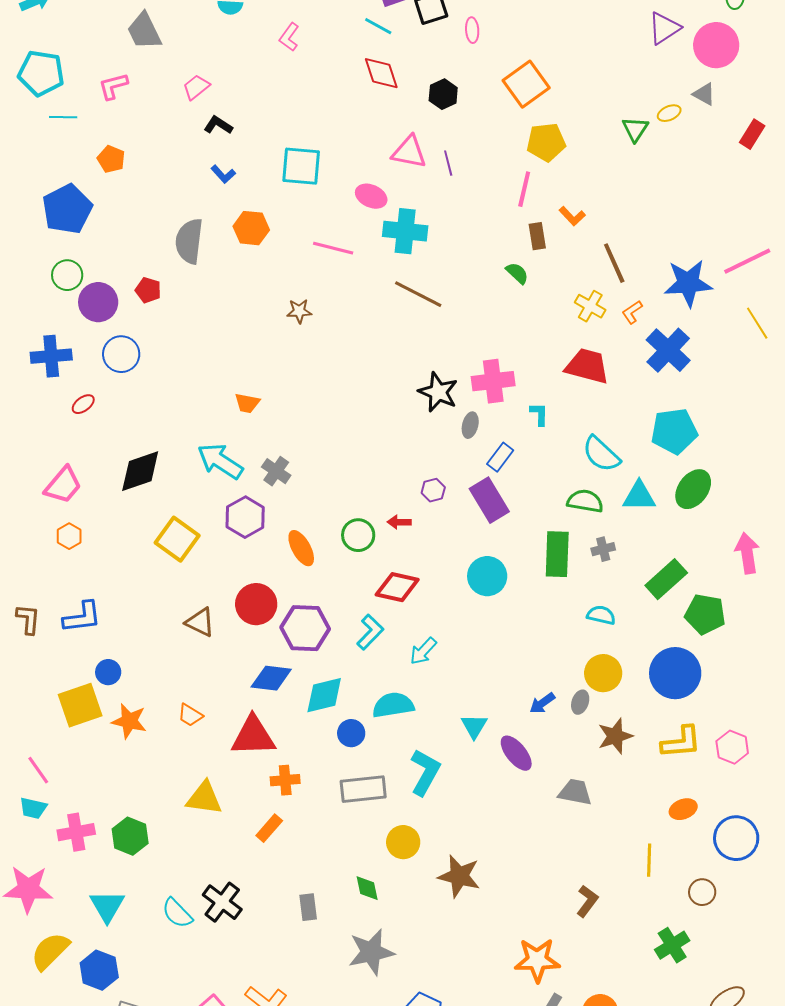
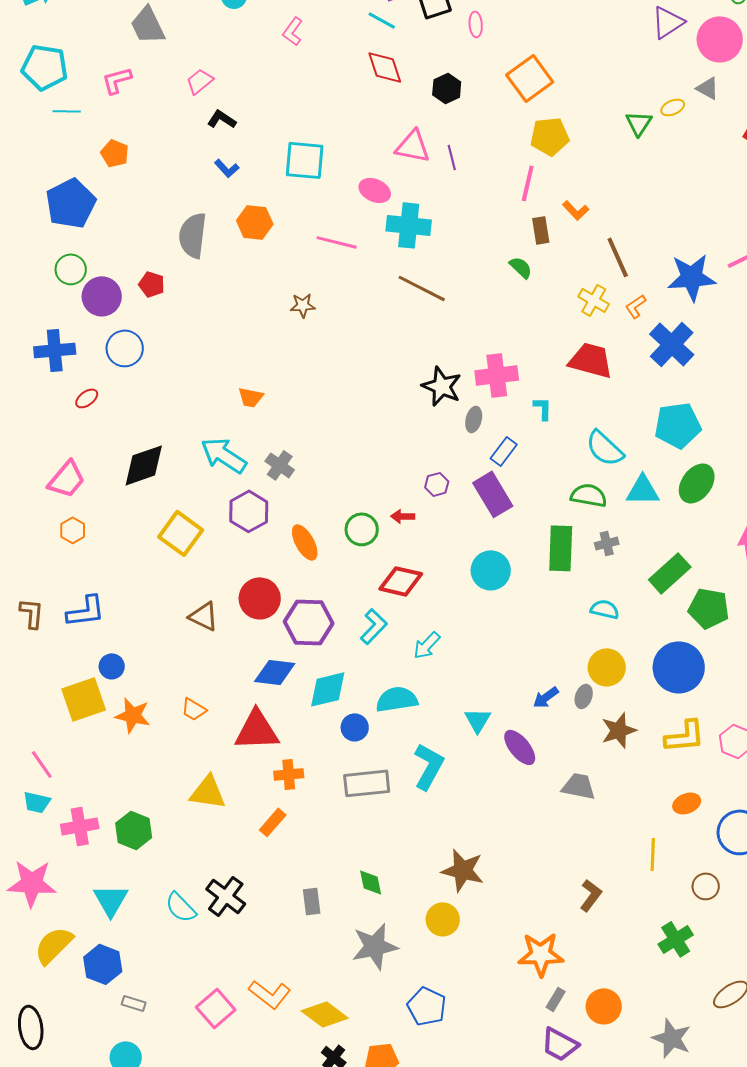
yellow circle: (403, 842) -> (443, 919), moved

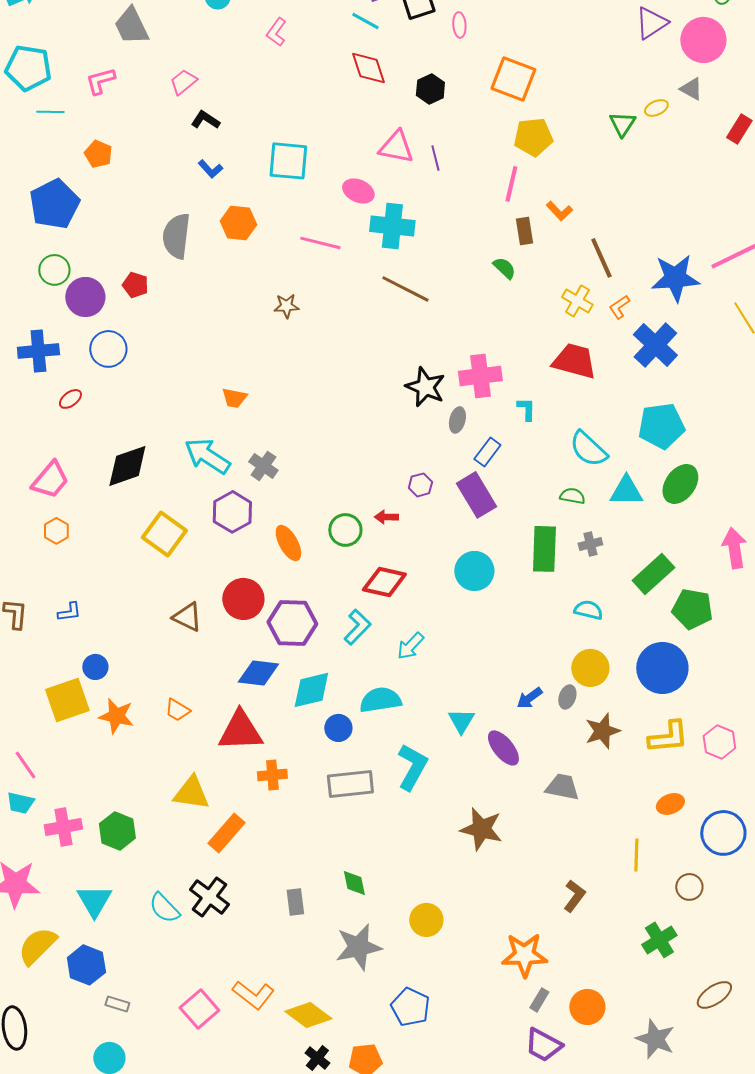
orange square: (530, 78) -> (513, 79), turned -33
green semicircle: (589, 495) -> (572, 496), size x0.7
blue L-shape: (86, 611) -> (69, 612), size x0.6
orange rectangle: (273, 822) -> (226, 833), moved, size x1.4
brown star: (463, 870) -> (481, 829), moved

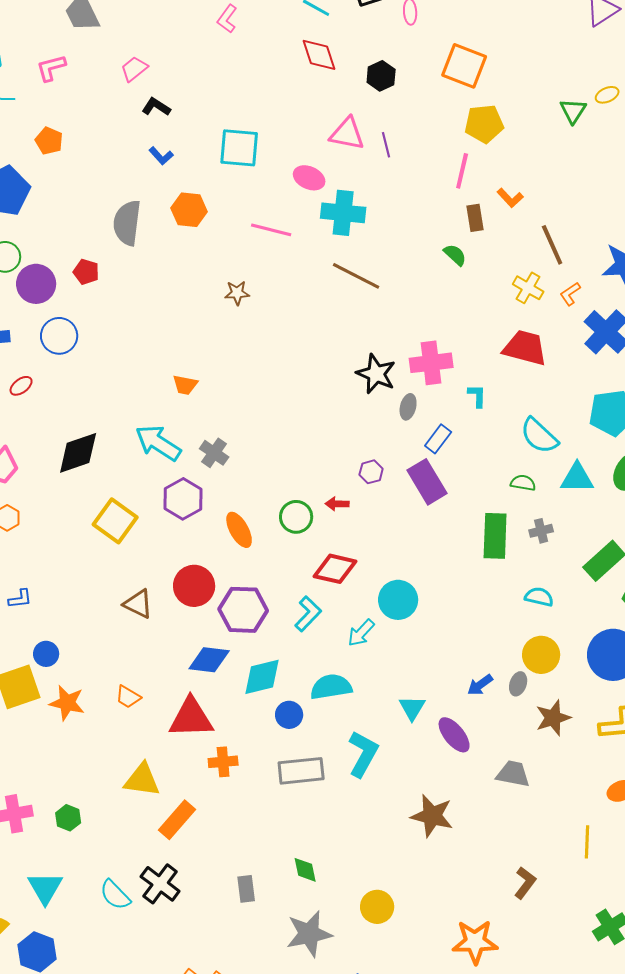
cyan circle: (474, 571) -> (398, 600), moved
green hexagon: (117, 831) -> (68, 818), size x0.7

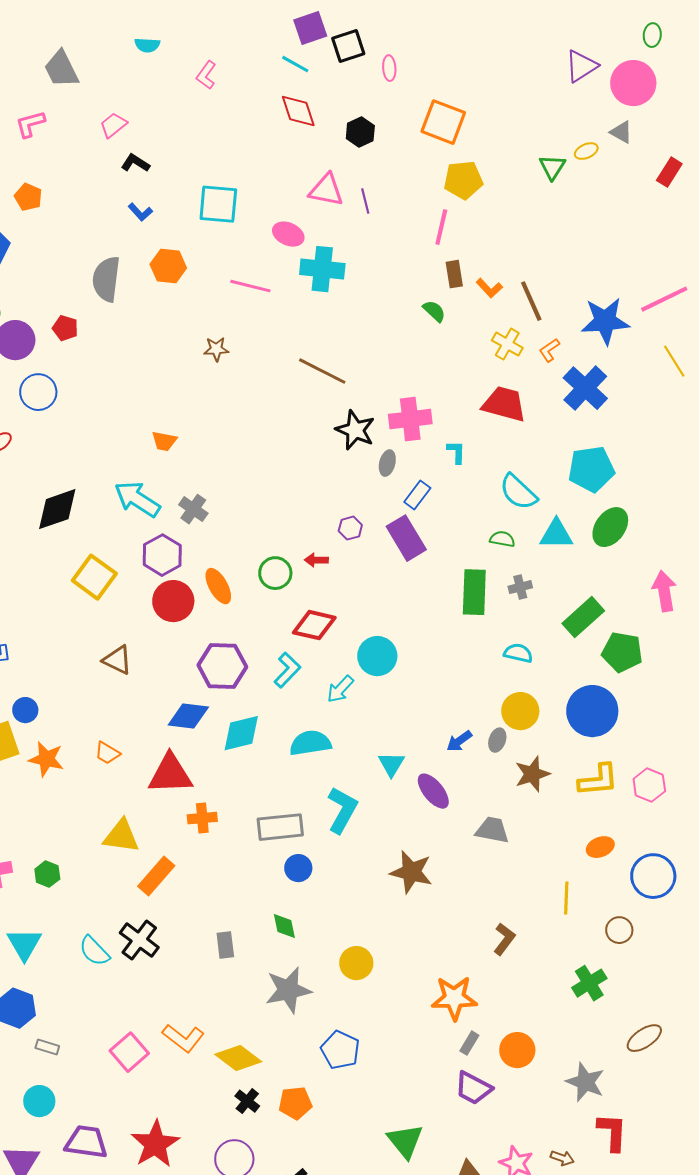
orange L-shape: (510, 198) -> (489, 288), moved
brown line: (356, 276) -> (322, 371), moved
red circle: (194, 586) -> (173, 601), moved
blue circle: (289, 715) -> (298, 868), moved

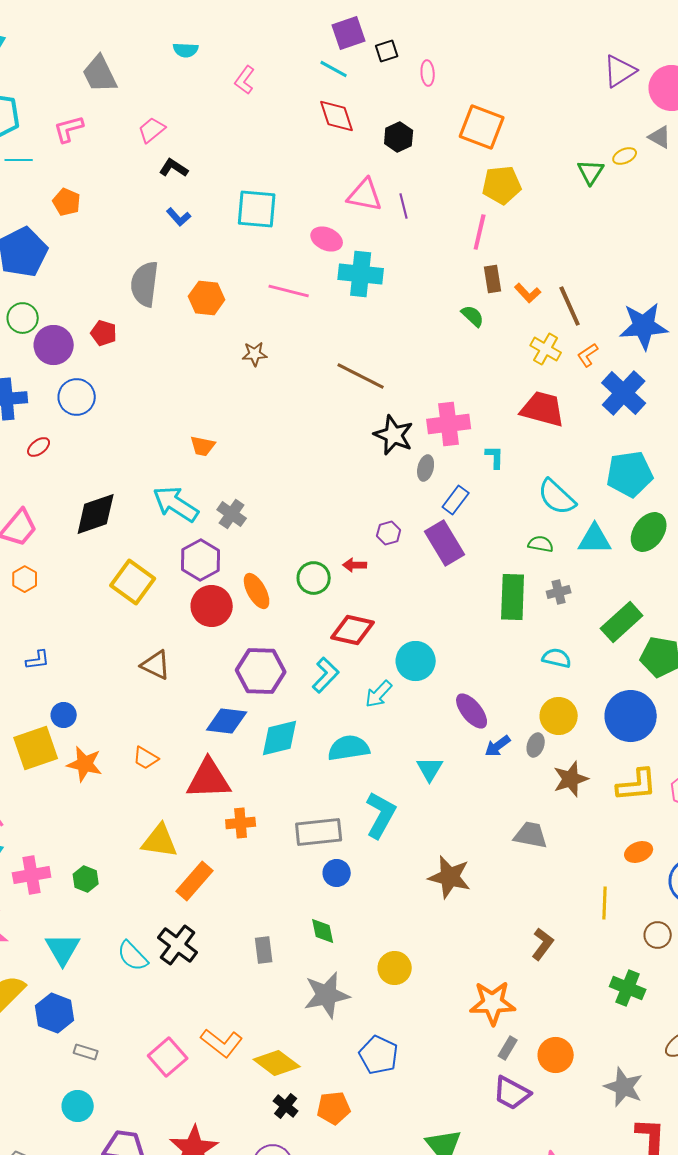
black square: (348, 46) -> (387, 51), size x0.7
orange hexagon: (168, 266) -> (207, 298), moved
purple ellipse: (433, 791) -> (472, 711), moved
green cross: (589, 983) -> (628, 988), turned -36

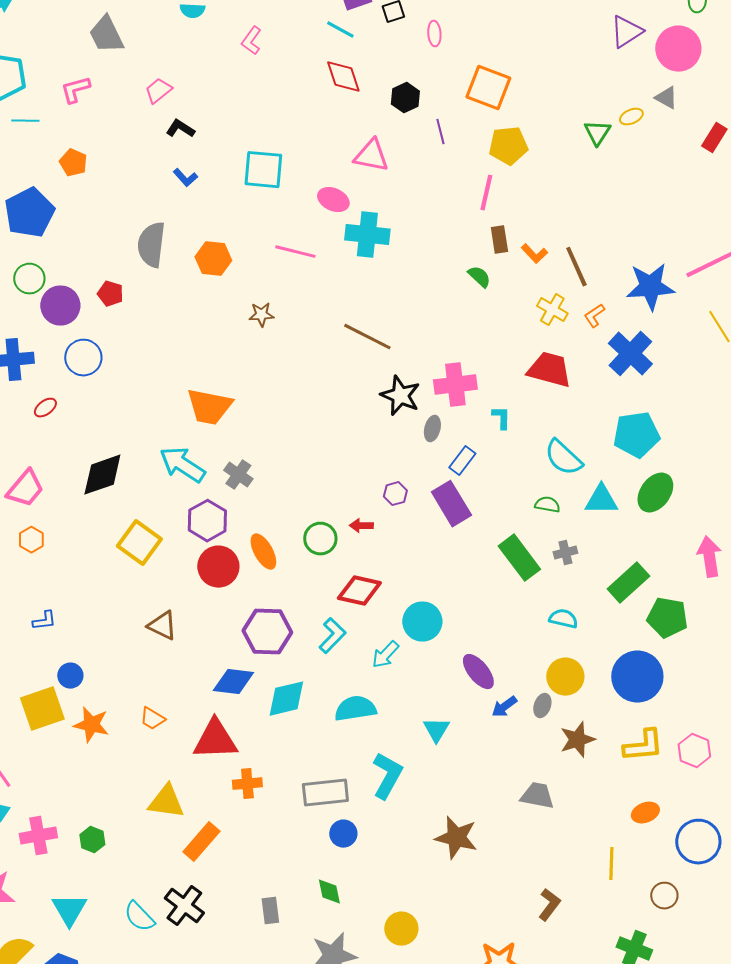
purple line: (404, 206) -> (440, 132), moved
orange trapezoid: (203, 446) -> (209, 407), size x1.8
green rectangle: (513, 597) -> (519, 558), turned -39

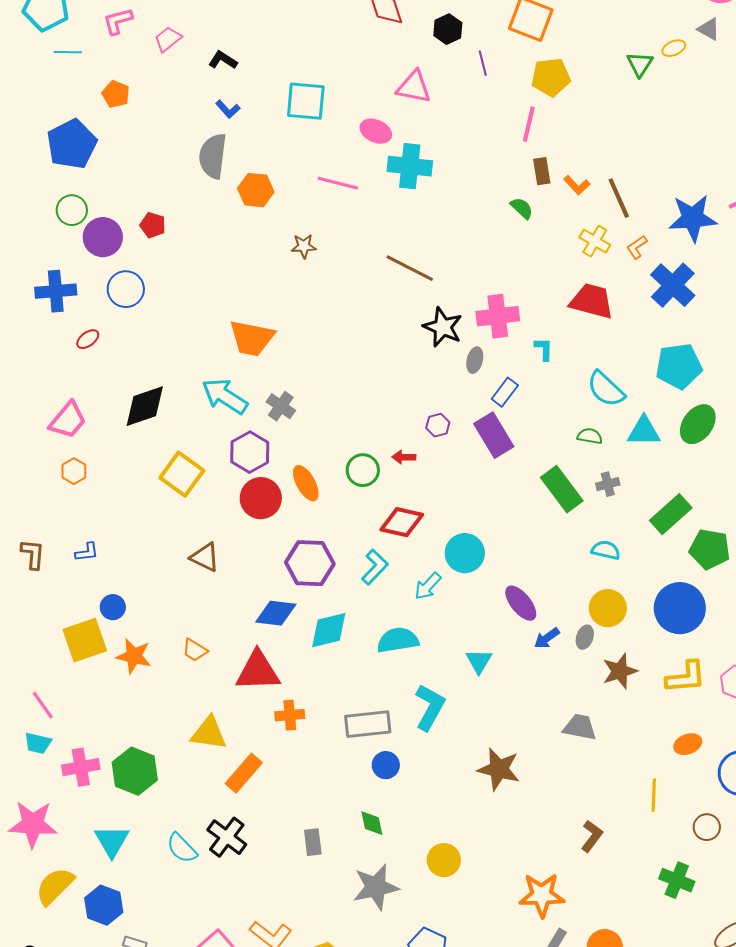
pink trapezoid: (158, 91) -> (168, 39), moved
gray semicircle: (151, 245) -> (213, 156), moved
green hexagon: (92, 840) -> (135, 771), size x1.8

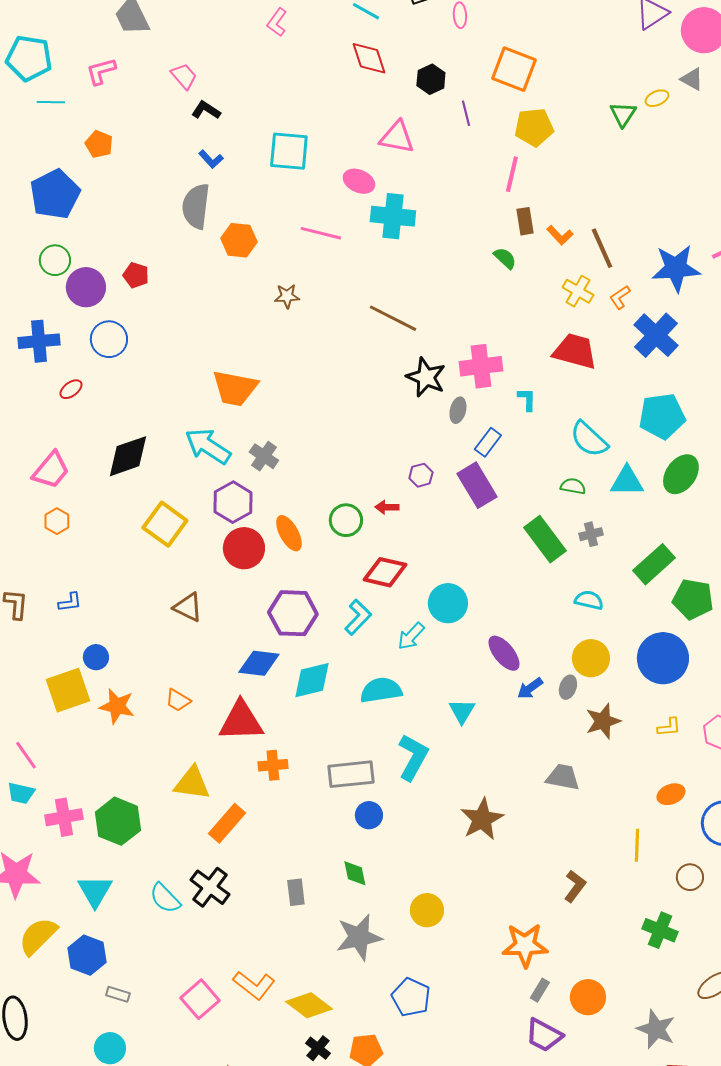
pink trapezoid: (168, 39) -> (184, 76), moved, turned 88
yellow L-shape: (686, 677) -> (669, 727), size x0.6
brown star: (499, 769) -> (482, 819), turned 30

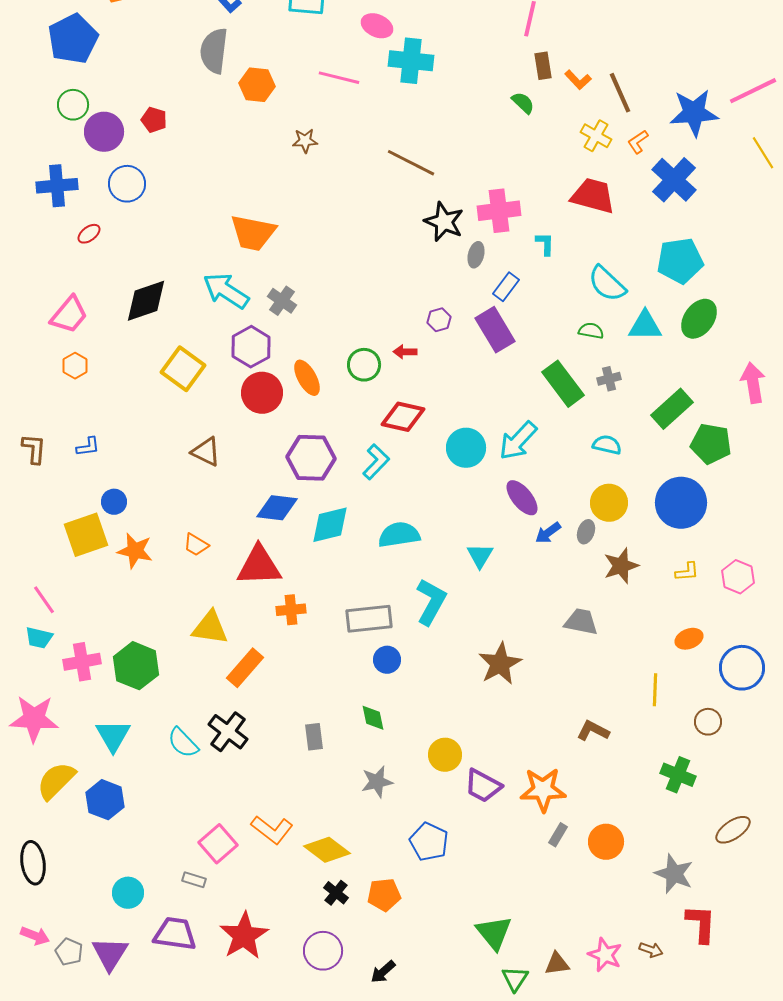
cyan arrow: (411, 636) -> (518, 441), moved, size x1.4
brown L-shape: (575, 886) -> (593, 731), turned -100
gray star: (359, 937) -> (377, 782), size x0.7
gray rectangle: (118, 994) -> (194, 880), moved
purple trapezoid: (544, 1035) -> (483, 786), moved

